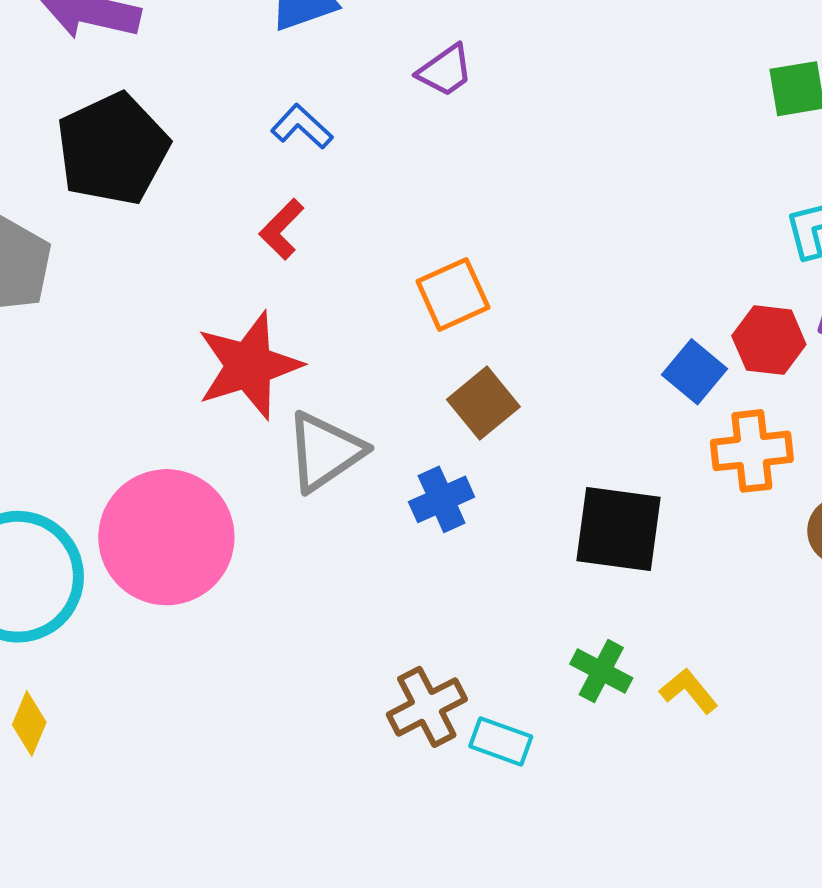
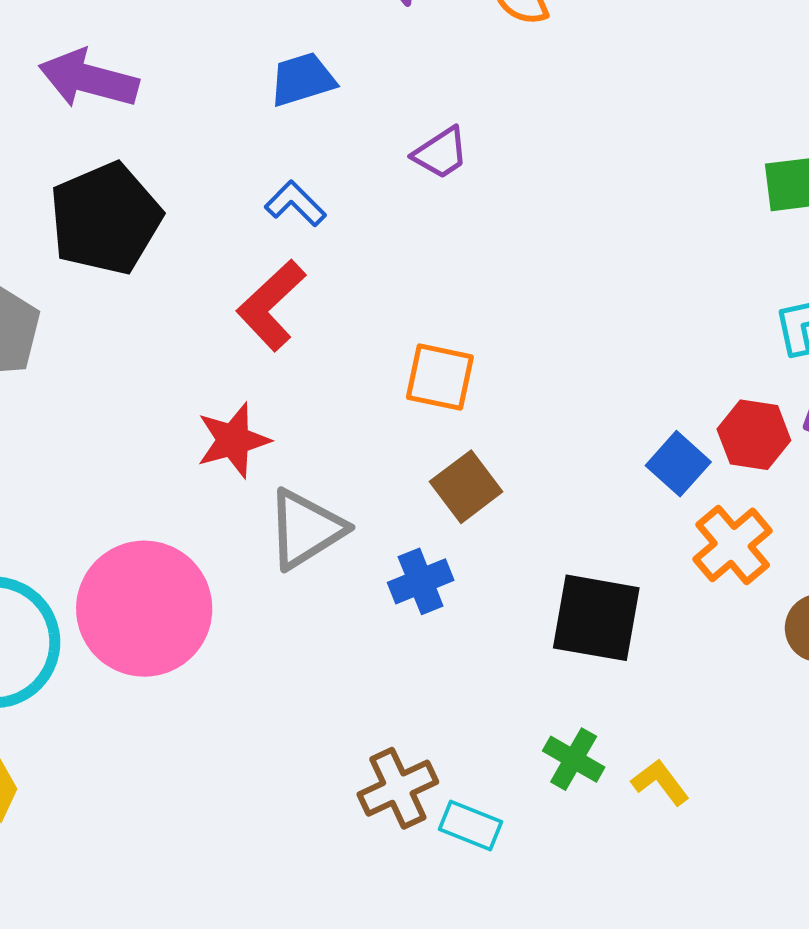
red L-shape: (282, 229) -> (271, 305), size x1.5
orange square: (453, 294) -> (440, 377), turned 34
red star: (249, 366) -> (233, 440), size x0.7
orange cross: (752, 451) -> (733, 545), turned -36

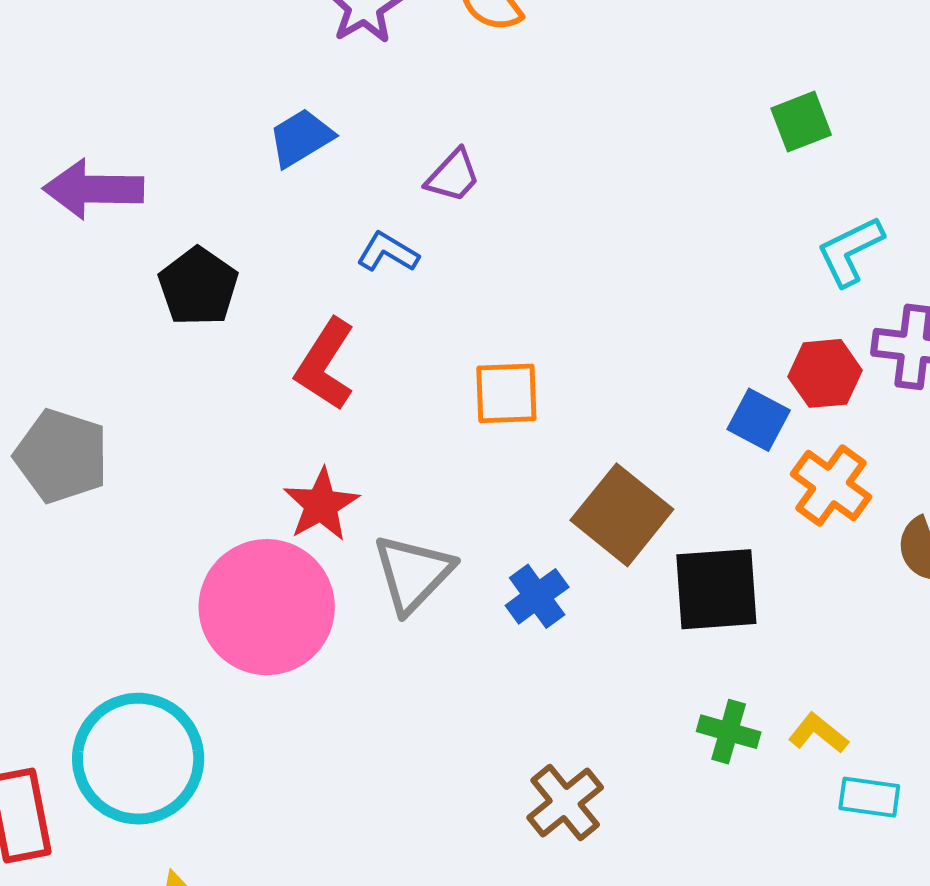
blue L-shape: (295, 204) -> (388, 252), moved
black pentagon: (105, 219) -> (198, 287), moved, size x0.7
brown square: (466, 487) -> (622, 515), moved, size x1.4
pink circle: (144, 609) -> (267, 607), moved
cyan rectangle: (471, 826) -> (869, 797), moved

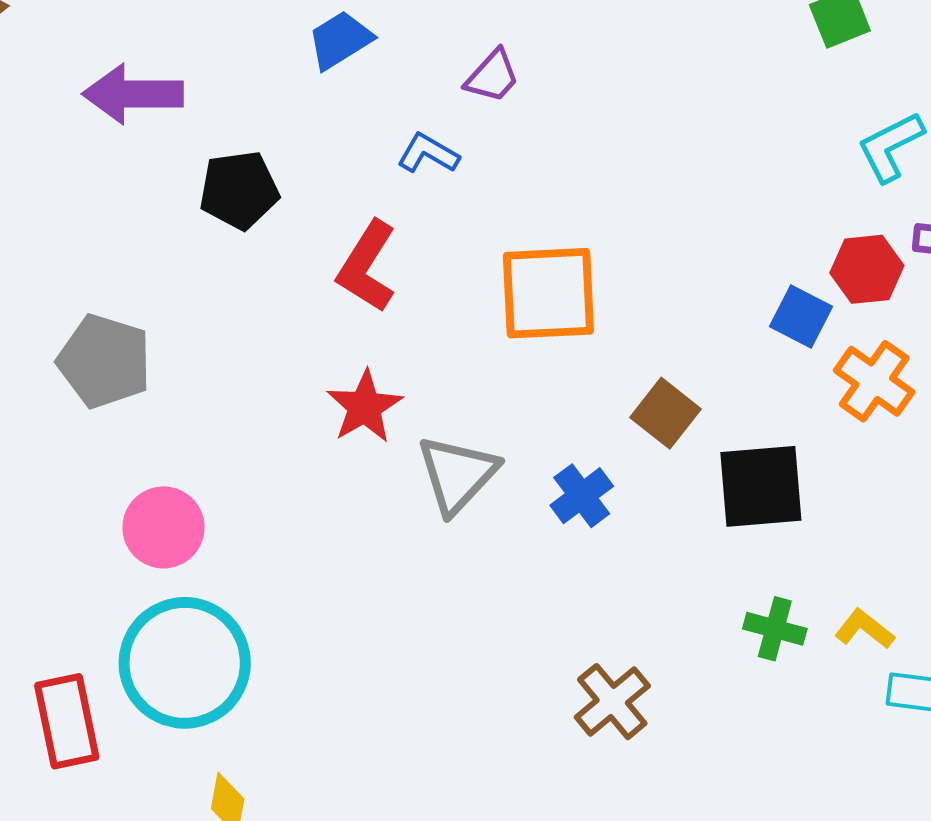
black pentagon: (198, 287) -> (239, 190), turned 30
orange square: (506, 393) -> (548, 293), size x1.5
brown square: (622, 515) -> (666, 413), size x0.7
pink circle: (267, 607) -> (163, 527), moved, size x0.6

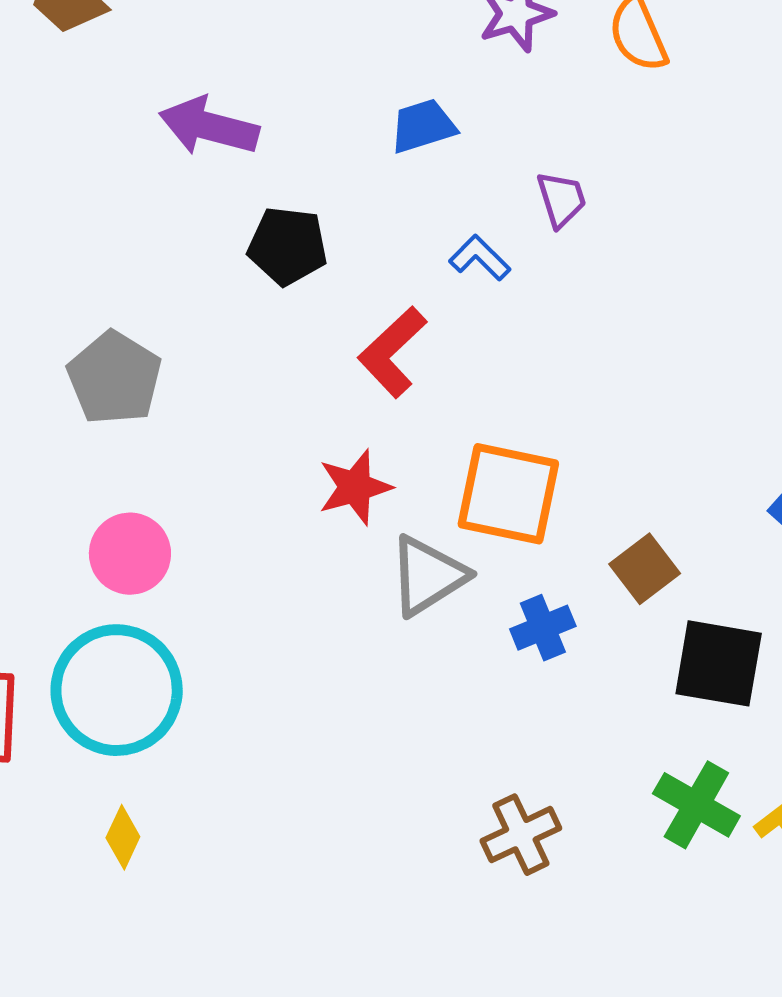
purple trapezoid: (492, 76) -> (561, 199), turned -74
orange square: (548, 293) -> (508, 494), moved
green cross: (775, 629) -> (696, 805), size x1.4

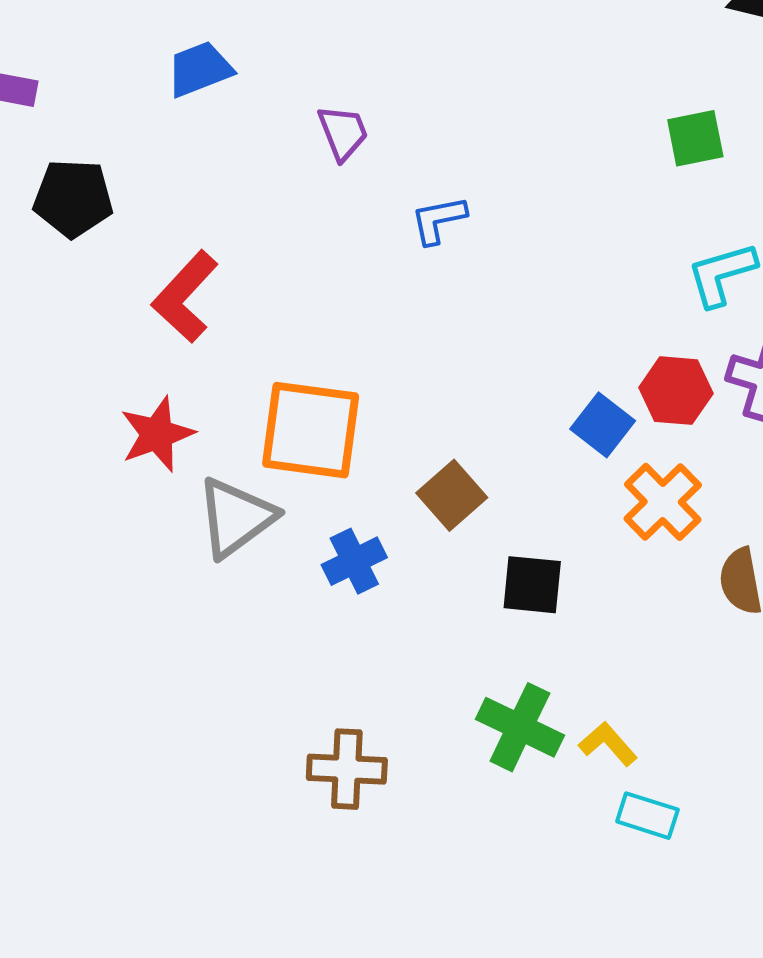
blue L-shape: (480, 258) -> (438, 220), moved, turned -52
black square: (719, 663) -> (532, 585), size x0.7
brown cross: (521, 835) -> (347, 769), turned 32

